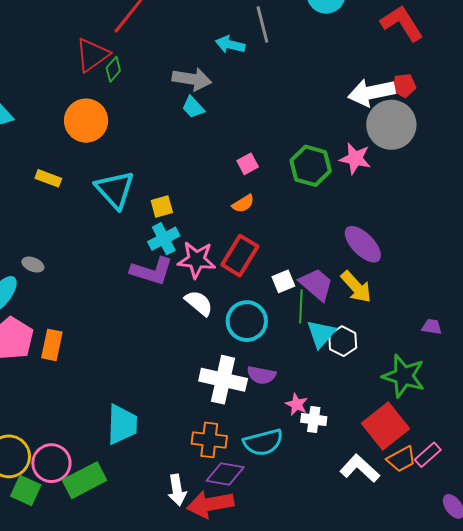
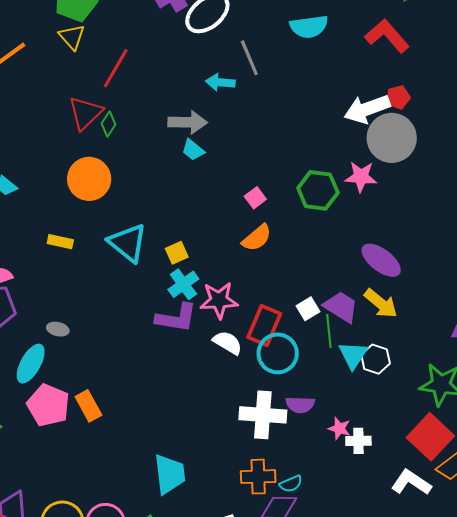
orange semicircle: (243, 204) -> (257, 238), size x1.4
red rectangle: (240, 256) -> (264, 325), moved
orange rectangle: (52, 345) -> (88, 406), turned -32
cyan semicircle: (263, 442) -> (291, 484), moved, size x0.6

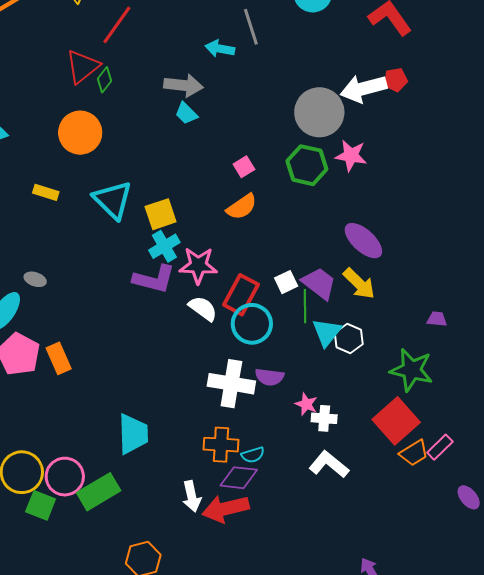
gray circle: (392, 138) -> (319, 112), moved
yellow square: (177, 253) -> (161, 214), size x1.4
white L-shape: (411, 482) -> (329, 464), moved

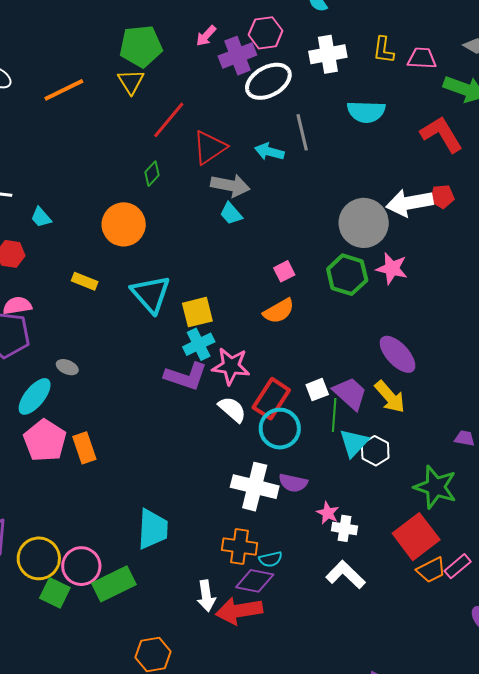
red triangle: (83, 67) -> (210, 147), moved

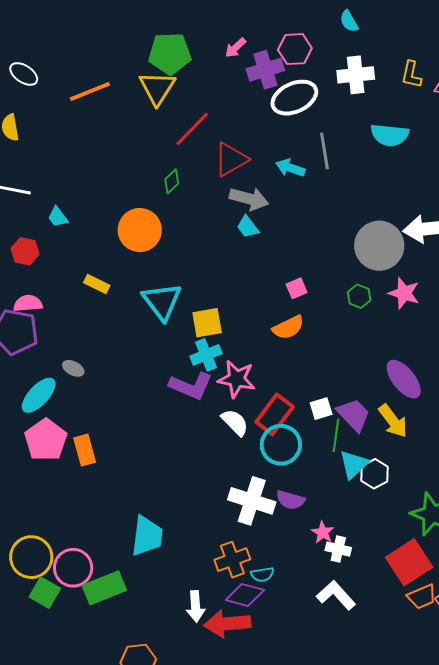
yellow triangle: (131, 82) -> (157, 88), size x1.4
green hexagon: (347, 275) -> (359, 296), size x0.6
orange cross: (240, 547) -> (232, 560), turned -32

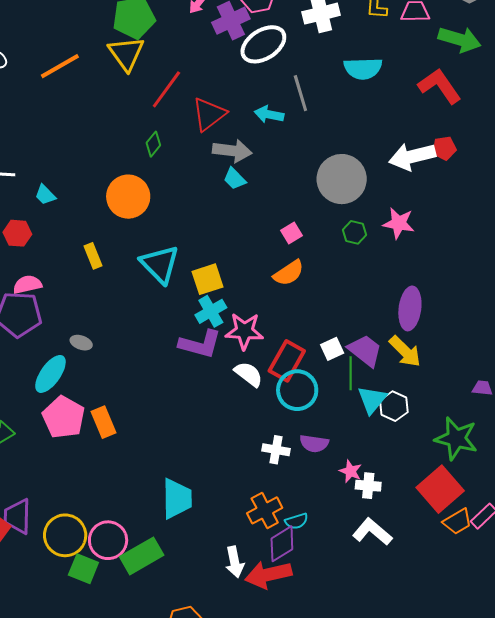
gray circle: (379, 246) -> (342, 179), moved
yellow rectangle: (97, 284) -> (93, 256), turned 50
purple ellipse: (404, 379) -> (410, 308), turned 54
white cross: (252, 501) -> (276, 450), size x0.6
purple diamond: (245, 595) -> (282, 544), turned -39

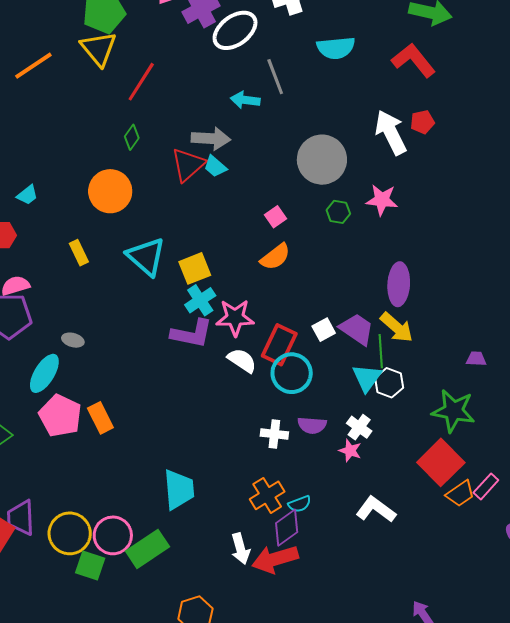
red triangle: (209, 114) -> (188, 165), moved
white arrow: (412, 156) -> (391, 132), turned 81
cyan trapezoid: (45, 195) -> (27, 195), turned -80
green line: (351, 373) -> (381, 351), moved
white cross: (368, 486) -> (359, 427), moved, turned 35

